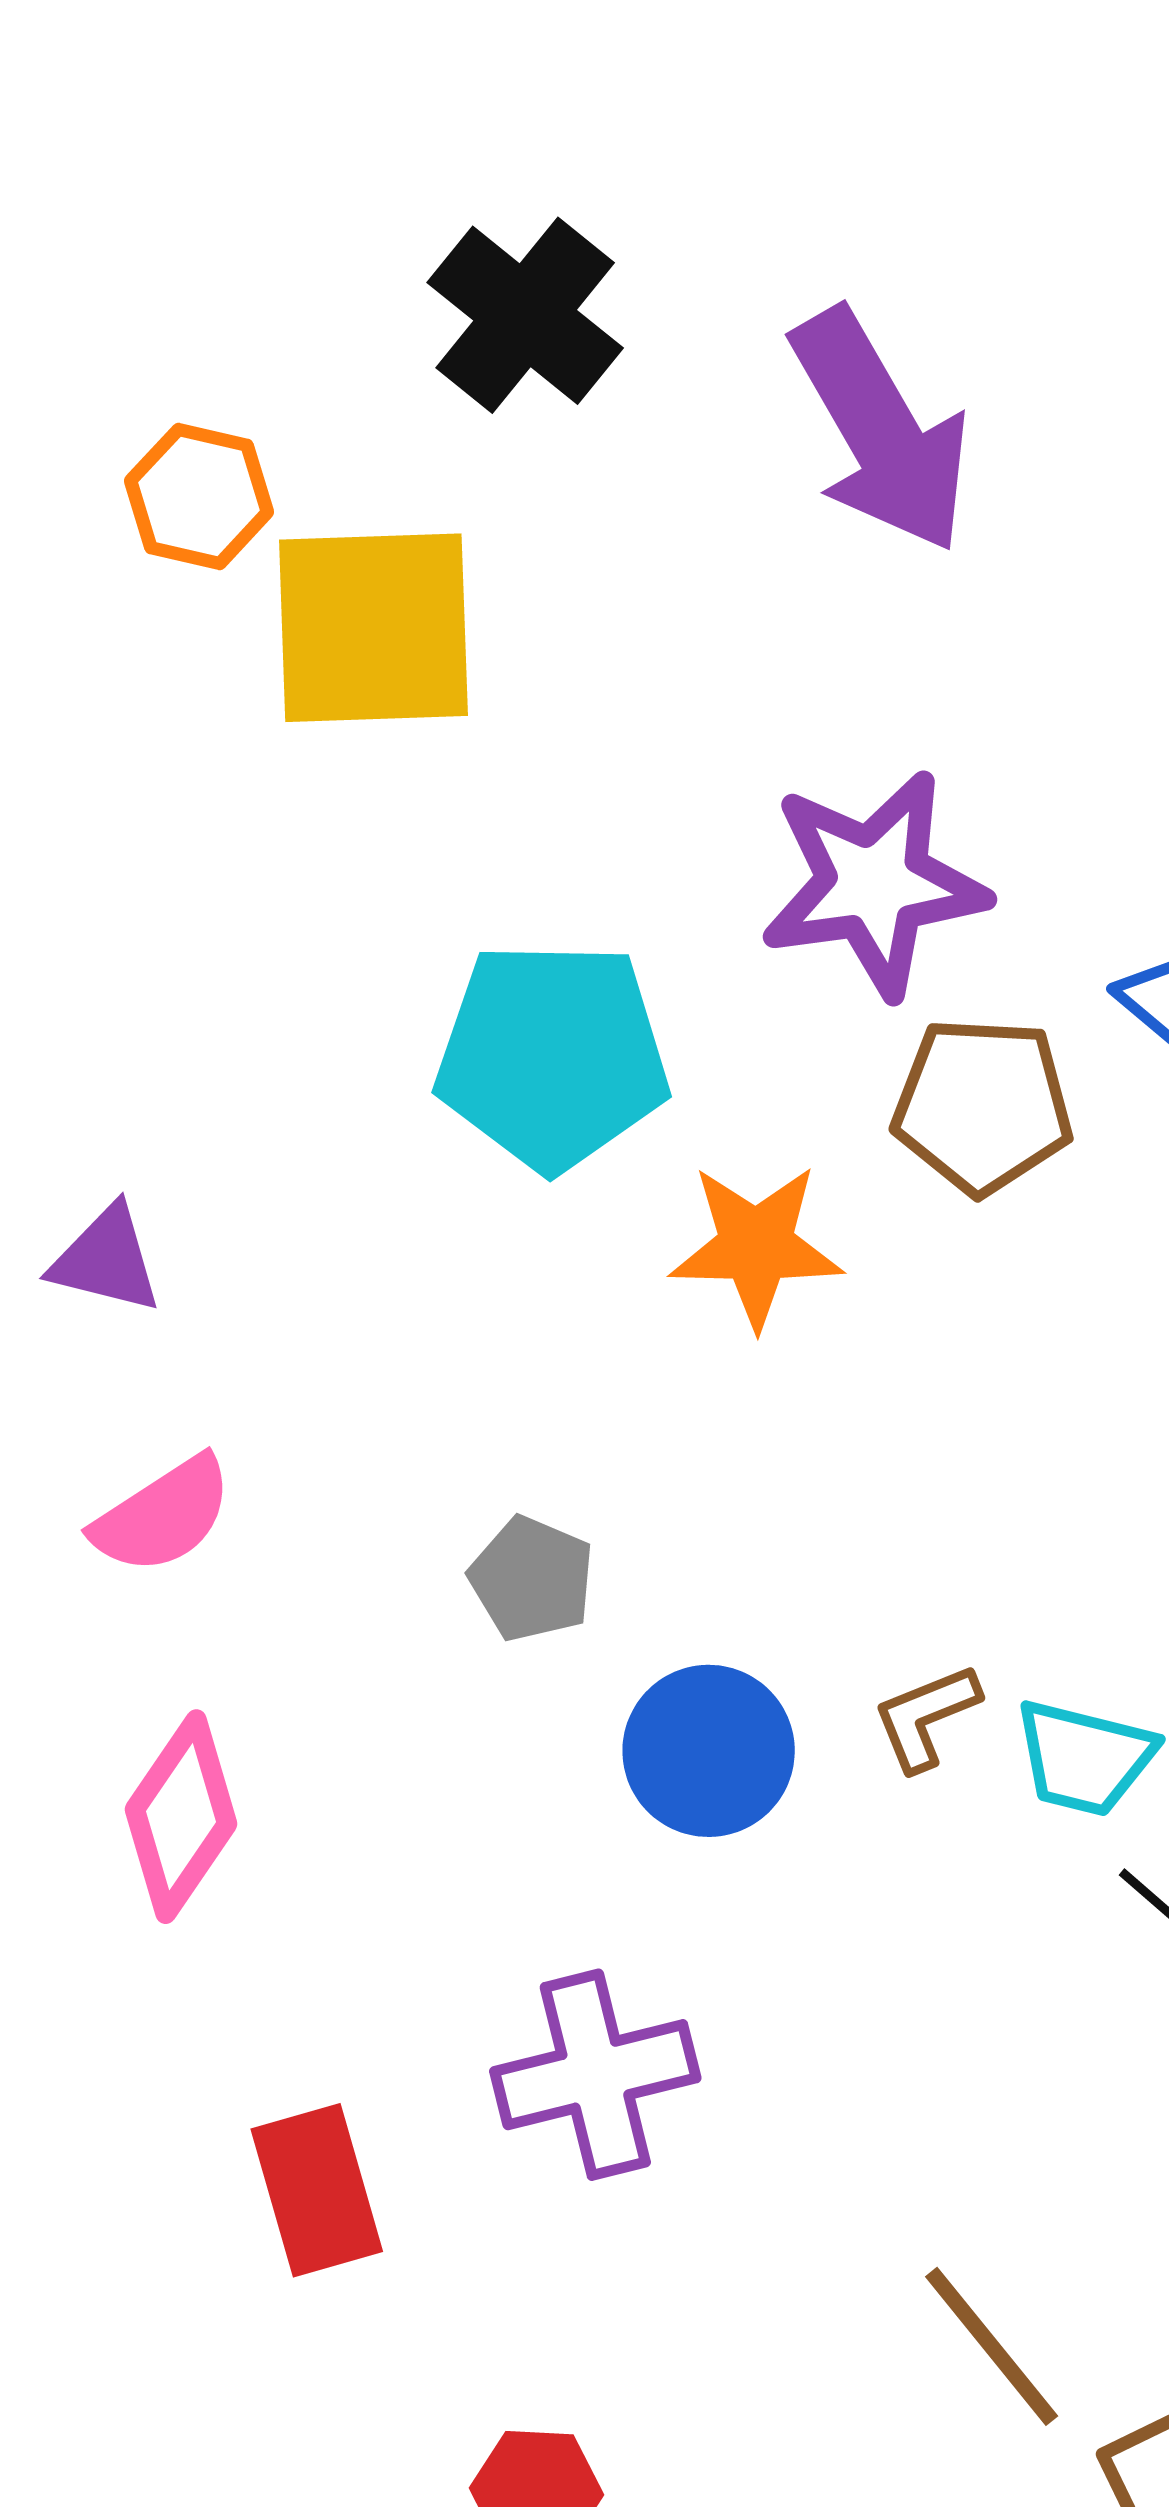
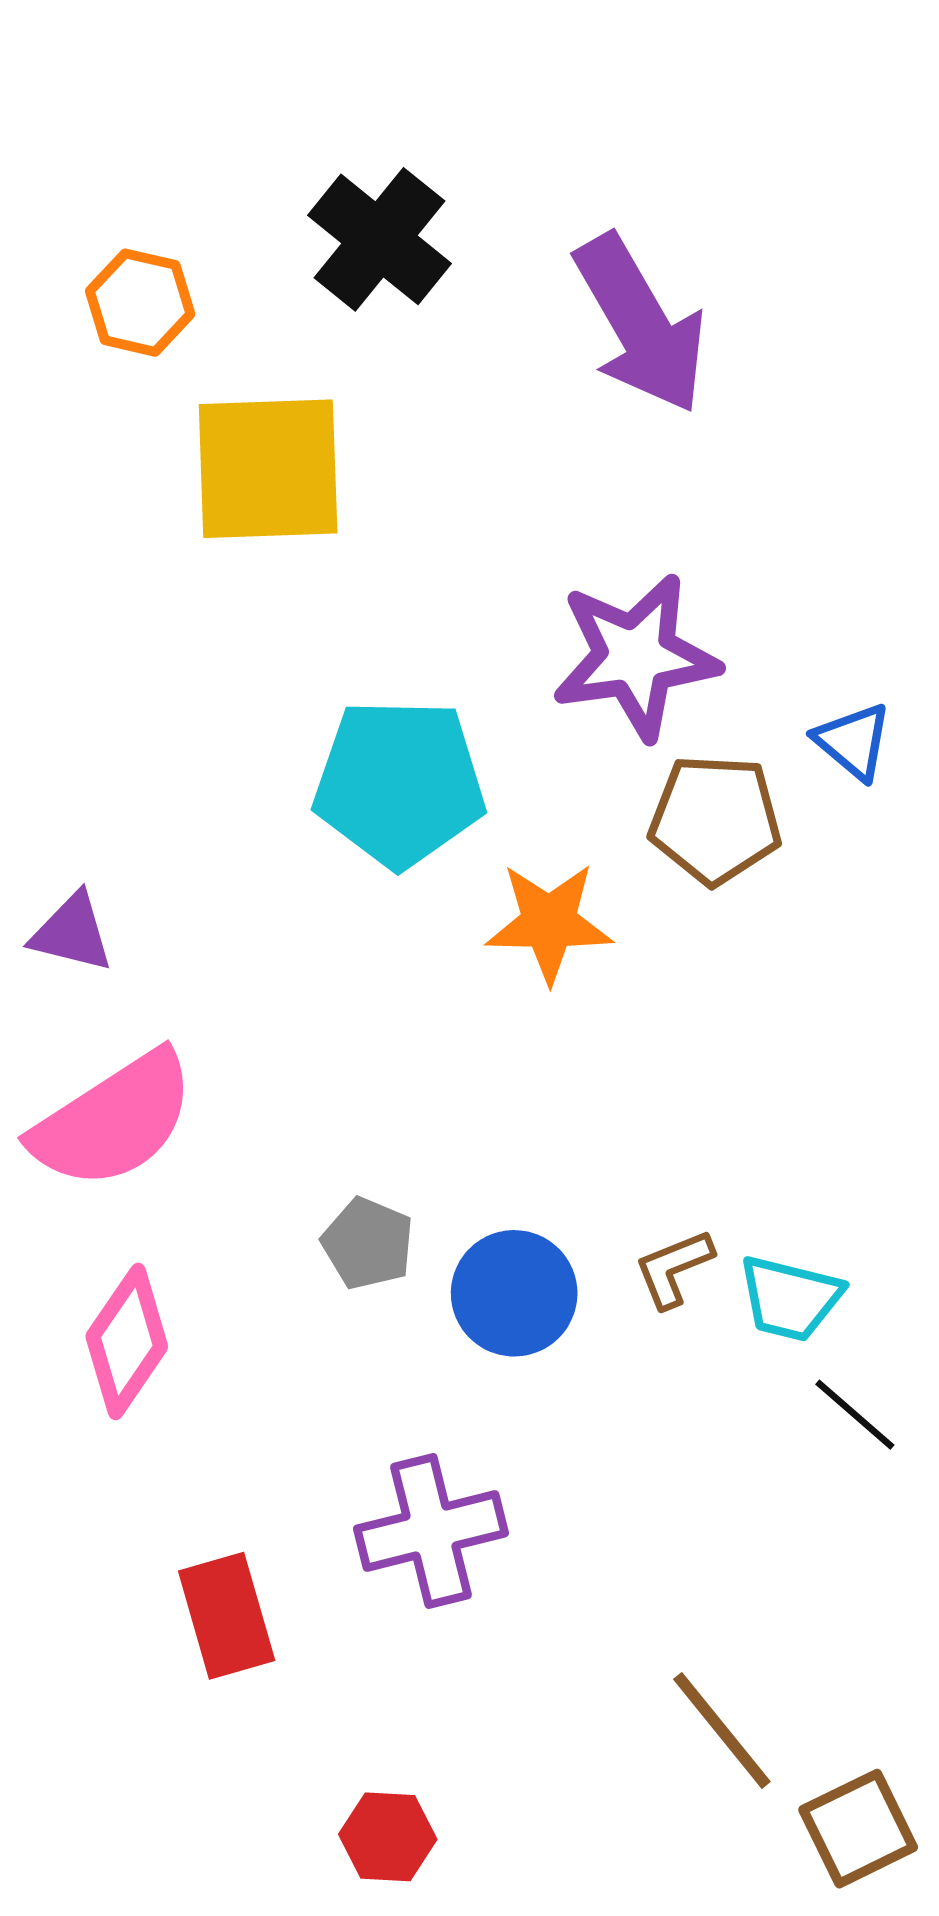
orange hexagon: (199, 496) -> (140, 303), moved
pink semicircle: (163, 1515) -> (114, 1120), size x1.6
gray pentagon: (532, 1579) -> (368, 1243), moved

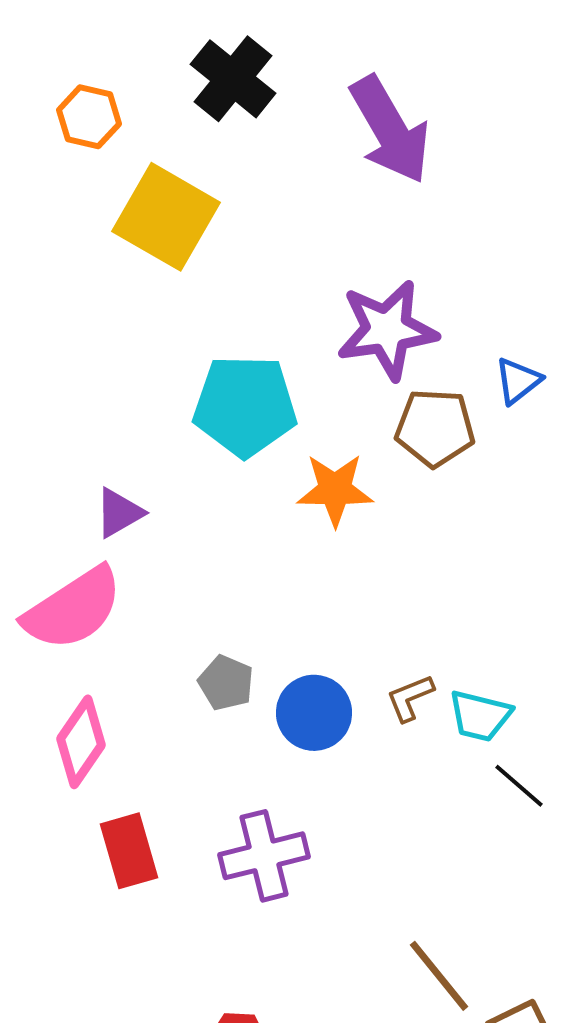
yellow square: (268, 469) -> (166, 217), turned 32
blue triangle: (853, 741) -> (518, 381), turned 42
purple triangle: (72, 933) -> (119, 513), moved, turned -44
red rectangle: (227, 1616) -> (129, 851), moved

